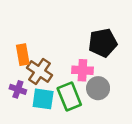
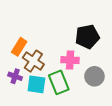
orange rectangle: (23, 55) -> (19, 47), turned 42
gray circle: (98, 88) -> (94, 76), moved

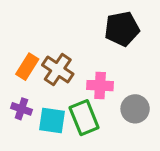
black pentagon: (87, 37) -> (122, 29), moved
brown cross: (33, 61) -> (58, 70), moved

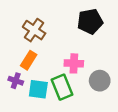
orange rectangle: (27, 67) -> (29, 60), moved
brown cross: (58, 70) -> (34, 30), moved

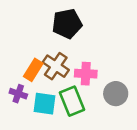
black pentagon: (90, 21) -> (67, 24), moved
brown cross: (34, 30) -> (56, 66), moved

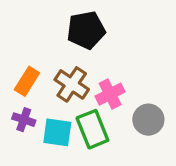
orange rectangle: (33, 70) -> (27, 81), moved
pink cross: (86, 74) -> (110, 94), turned -30

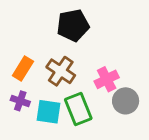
pink cross: (110, 94) -> (107, 79), moved

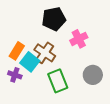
pink cross: (107, 79) -> (79, 39), moved
cyan square: (49, 112) -> (30, 62), moved, turned 30

